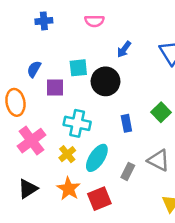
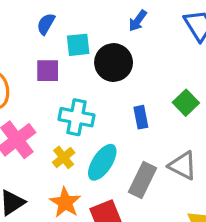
blue semicircle: (34, 69) -> (46, 24), moved
gray rectangle: (128, 171) -> (142, 180), size x1.5

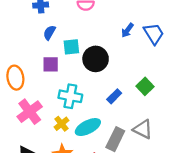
blue arrow: (138, 21) -> (127, 30), moved
blue rectangle: (141, 117) -> (114, 96), turned 56
cyan ellipse: (102, 162) -> (88, 127), turned 30

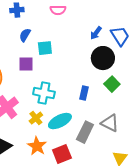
black circle: (96, 59) -> (103, 58), moved
blue rectangle: (114, 96) -> (84, 93), turned -32

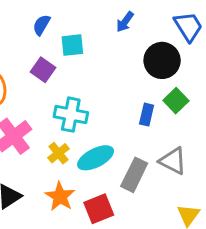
blue arrow: (96, 33) -> (125, 22), moved
purple square: (26, 64) -> (43, 70), turned 35
blue rectangle: (84, 93) -> (147, 115), moved

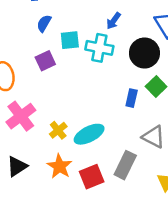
purple square: (43, 70) -> (45, 61), turned 30
cyan cross: (71, 115) -> (99, 48), moved
gray rectangle: (134, 175) -> (125, 165), moved

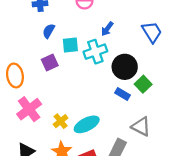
cyan cross: (99, 48) -> (95, 52), turned -30
black circle: (144, 53) -> (125, 67), moved
blue rectangle: (132, 98) -> (123, 94), turned -72

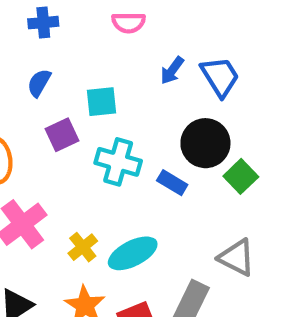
blue semicircle: (49, 31) -> (39, 83), moved
blue trapezoid: (152, 32) -> (220, 77), moved
cyan cross: (95, 52) -> (118, 162), moved, turned 35
blue rectangle: (123, 94) -> (172, 183), moved

